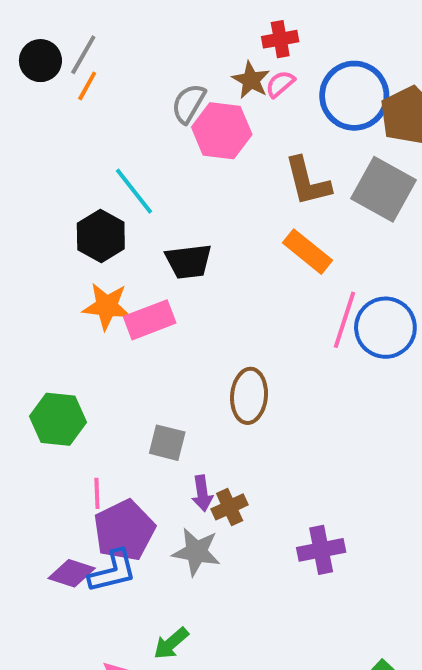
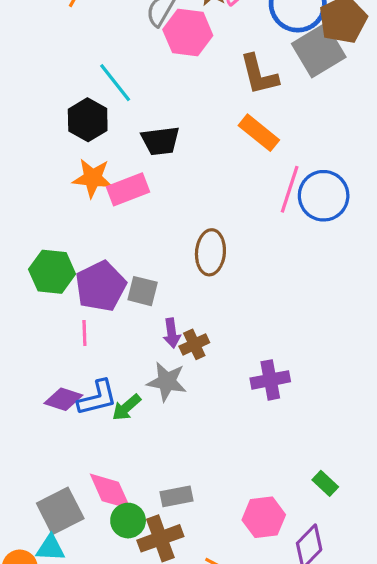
gray square: (384, 189) -> (319, 50), moved, turned 30
purple pentagon: (124, 530) -> (101, 286), moved
green arrow: (171, 643) -> (126, 407), moved

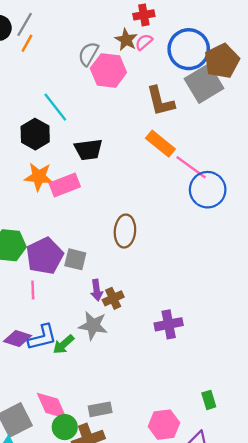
pink line: (290, 189) -> (191, 167), moved, turned -72
green rectangle: (325, 483) -> (209, 400), turned 30

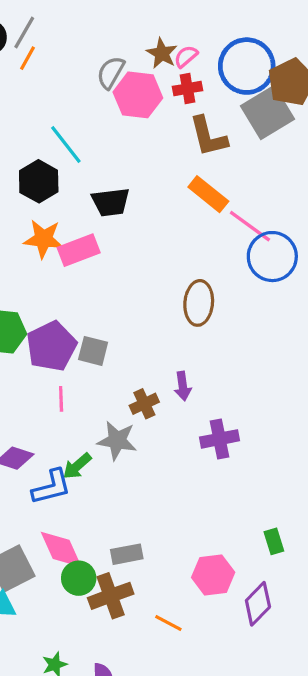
red cross: (144, 15) -> (187, 88), moved
brown ellipse: (125, 231) -> (199, 303), moved
pink line: (33, 290) -> (61, 399), moved
purple arrow: (97, 290) -> (183, 386), moved
blue L-shape: (42, 337) -> (51, 487), moved

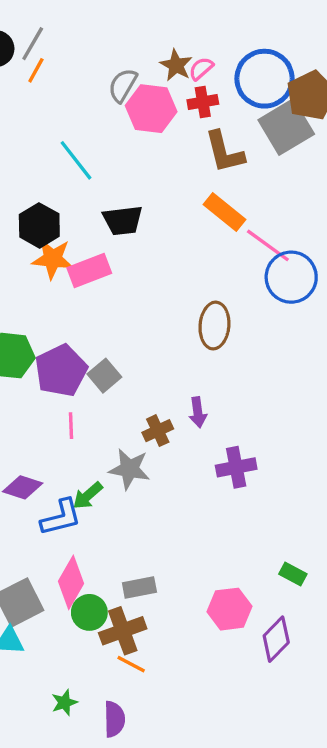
black hexagon: (39, 181) -> (39, 225), moved
gray square: (93, 351) -> (104, 376), turned 36
green rectangle: (274, 541) -> (293, 574), turned -45
pink diamond: (61, 549) -> (71, 582), turned 54
orange line: (168, 623) -> (131, 664), moved

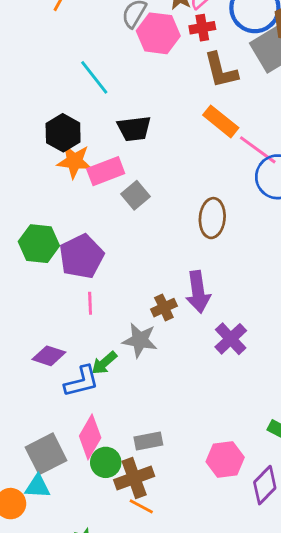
gray square: (104, 376) -> (136, 195), moved
purple arrow: (198, 412) -> (198, 292), size x1.6
purple cross: (236, 467) -> (231, 339), turned -32

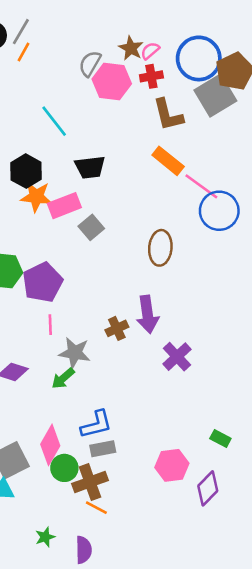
gray star: (140, 340) -> (75, 353), moved
blue L-shape: (82, 381) -> (96, 424), moved

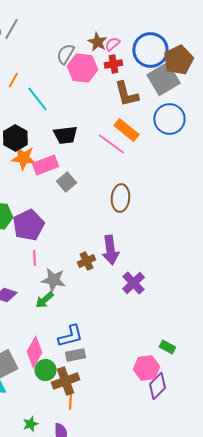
orange line: (23, 52) -> (13, 80), moved
pink line: (201, 186) -> (111, 144), moved
blue circle: (219, 211) -> (169, 119), moved
pink hexagon: (172, 465) -> (146, 368), moved
orange line: (96, 508) -> (70, 401), turned 66

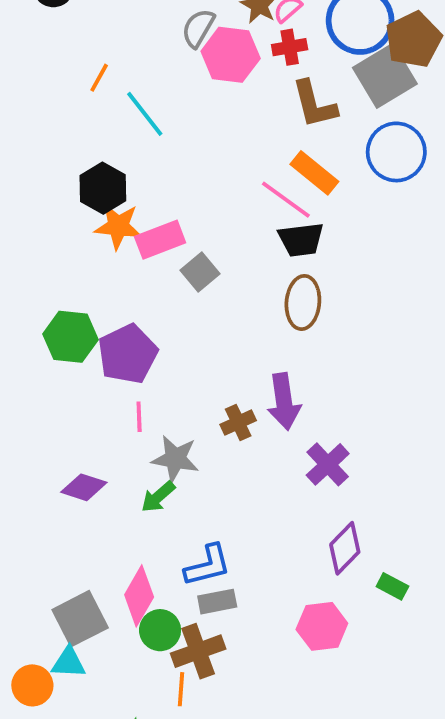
black trapezoid: (65, 135) -> (301, 240), moved
pink hexagon: (146, 368) -> (322, 626), moved
purple diamond: (157, 386) -> (345, 548), moved
orange line: (70, 401) -> (181, 689), moved

